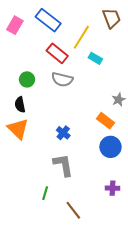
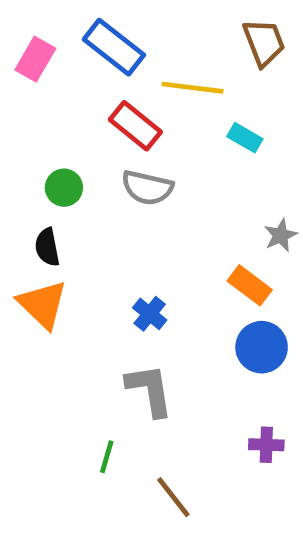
yellow line: (81, 37) -> (192, 88), turned 65
cyan rectangle: (95, 58) -> (245, 138), moved

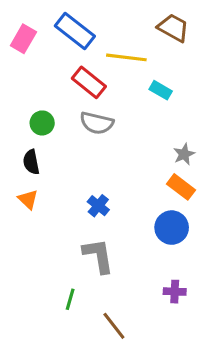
brown trapezoid: (264, 42) -> (173, 28), turned -40
orange rectangle: (250, 285) -> (181, 187), moved
orange triangle: (43, 304) -> (28, 199), size x0.6

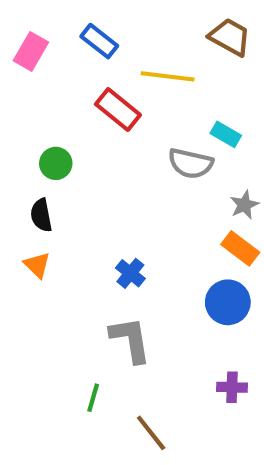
blue rectangle: (75, 31) -> (99, 41), size x0.7
cyan rectangle: (161, 90) -> (226, 134), moved
gray semicircle: (97, 123) -> (190, 163), moved

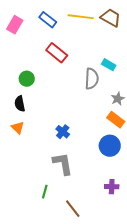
yellow line: (168, 76) -> (81, 17), moved
gray semicircle: (190, 163) -> (92, 79), turned -100

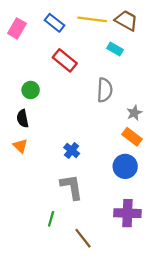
cyan rectangle: (109, 65) -> (115, 49), moved
purple cross: (112, 187) -> (127, 213), size x1.6

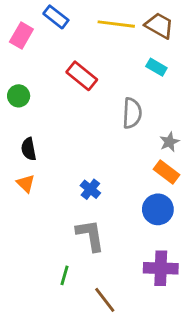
blue rectangle: (55, 23) -> (56, 17), moved
cyan rectangle: (115, 49) -> (156, 67), moved
green circle: (31, 90) -> (19, 96), moved

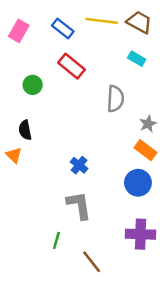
blue rectangle: (56, 17) -> (63, 28), moved
green circle: (19, 96) -> (33, 85), moved
orange triangle: (26, 184) -> (14, 155), moved

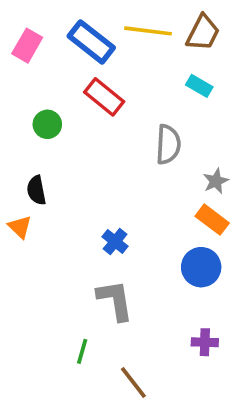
brown trapezoid: (139, 22) -> (203, 33), turned 88
blue rectangle: (63, 28) -> (91, 42), size x1.4
purple cross: (140, 234) -> (205, 342), size x0.6

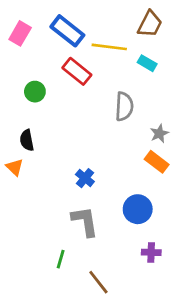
yellow line: (148, 31) -> (109, 47), moved
blue circle: (201, 267) -> (138, 209), moved

